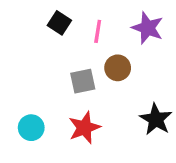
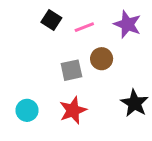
pink line: (98, 31) -> (84, 27), turned 60

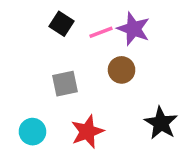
purple star: (127, 24) -> (134, 29), moved
gray square: (71, 70) -> (65, 84), moved

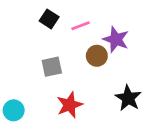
purple star: (134, 29) -> (116, 39), moved
cyan circle: (32, 132) -> (14, 110), moved

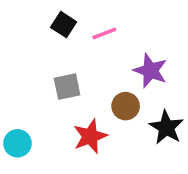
purple star: (116, 39) -> (150, 71), moved
brown circle: (97, 56) -> (126, 106), moved

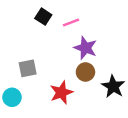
purple star: (150, 71) -> (85, 48), moved
gray square: (67, 87) -> (28, 68), moved

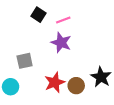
purple star: (85, 48) -> (61, 43), moved
brown circle: (85, 72) -> (76, 86), moved

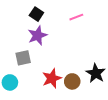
pink line: (63, 20) -> (76, 17), moved
purple star: (61, 43) -> (37, 35), moved, turned 30

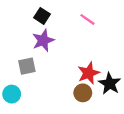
pink line: (76, 17) -> (87, 19), turned 56
red star: (52, 78) -> (89, 73), moved

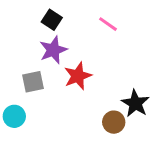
red star: (89, 73) -> (78, 76), moved
brown circle: (83, 93) -> (114, 122), moved

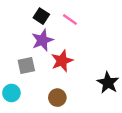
pink line: (108, 24) -> (70, 20), moved
brown circle: (114, 122) -> (57, 98), moved

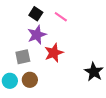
brown circle: (57, 98) -> (30, 80), moved

